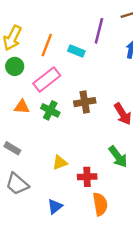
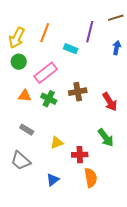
orange line: (47, 45) -> (45, 33), moved
gray rectangle: (12, 148) -> (27, 130), moved

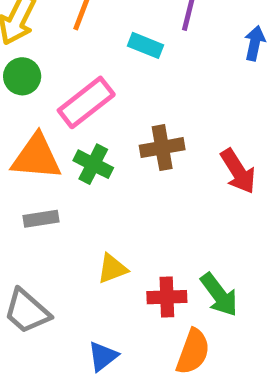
orange triangle: (25, 96) -> (36, 157), size x1.6
gray rectangle: (27, 130) -> (41, 219), moved, turned -40
green arrow: (106, 138) -> (219, 295), moved
orange semicircle: (91, 178) -> (193, 352), turned 30

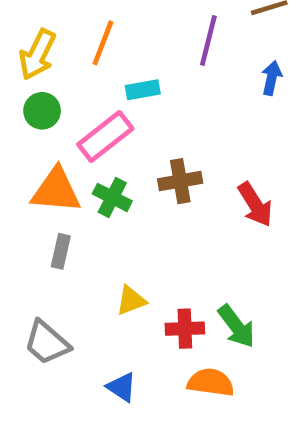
cyan rectangle: (146, 45) -> (143, 90), moved, turned -32
gray rectangle: (41, 219) -> (61, 251), turned -68
orange semicircle: (193, 352) -> (211, 382), turned -102
blue triangle: (103, 356) -> (122, 387), turned -48

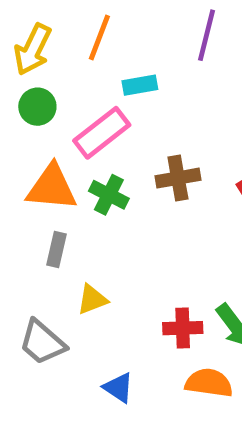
yellow triangle: (131, 300) -> (92, 299), moved

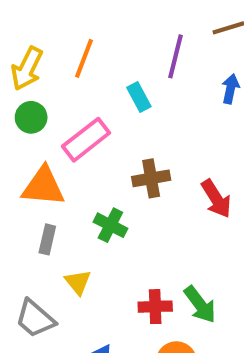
cyan rectangle: (140, 85) -> (139, 97), moved, turned 72
green cross: (109, 195) -> (110, 225), moved
yellow triangle: (92, 299) -> (78, 282), turned -48

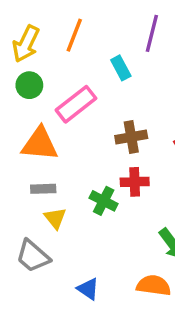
green cross: (110, 225) -> (104, 201), moved
gray rectangle: (47, 239) -> (43, 189), turned 75
yellow triangle: (78, 282) -> (55, 218), moved
red cross: (155, 307) -> (135, 182), moved

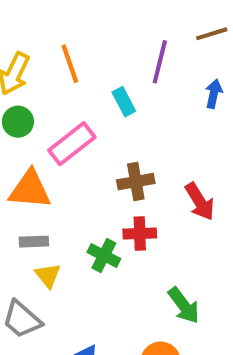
orange line: (74, 35) -> (70, 64), turned -40

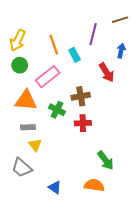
orange line: (70, 64) -> (54, 45), moved
red arrow: (200, 202) -> (107, 72), moved
green cross: (104, 255) -> (57, 110), moved

